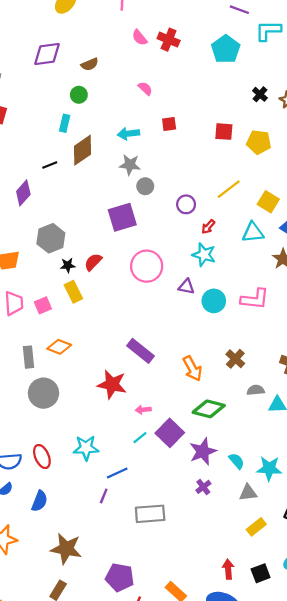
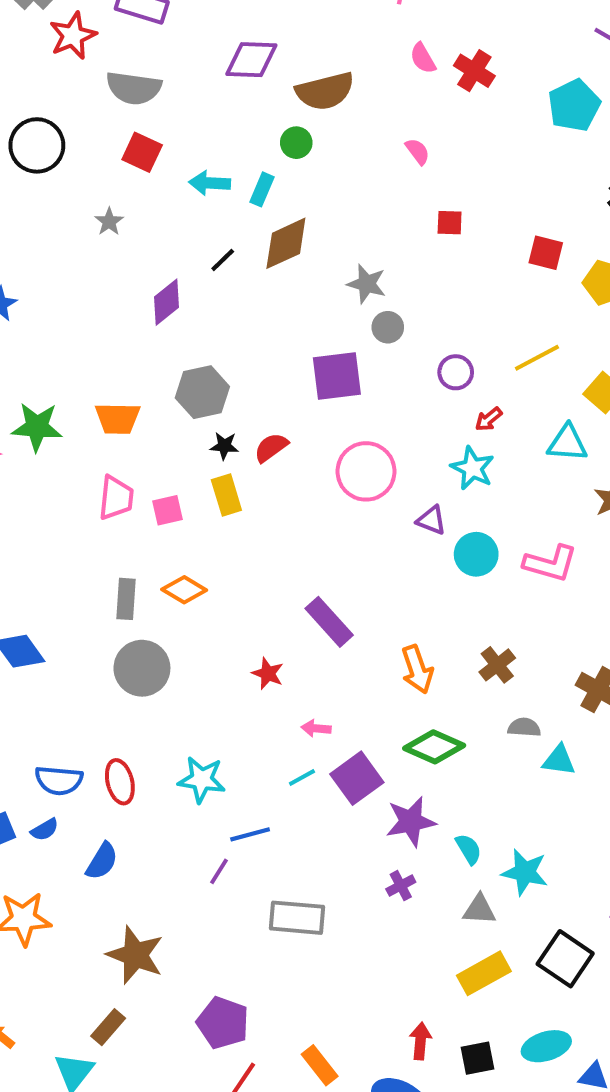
brown semicircle: (90, 64) -> (325, 91), size x1.8
cyan arrow: (128, 134) -> (210, 183), moved
black line: (50, 165) -> (223, 260), turned -32
red star: (112, 384) -> (268, 673), size x0.6
yellow rectangle: (256, 527) -> (484, 973), size x1.4

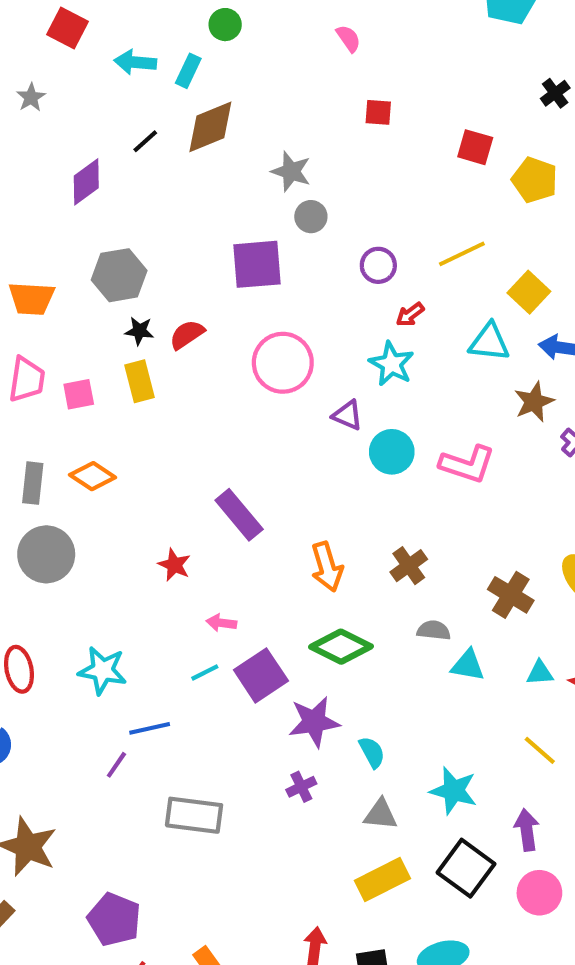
cyan star: (525, 872) -> (454, 791), moved

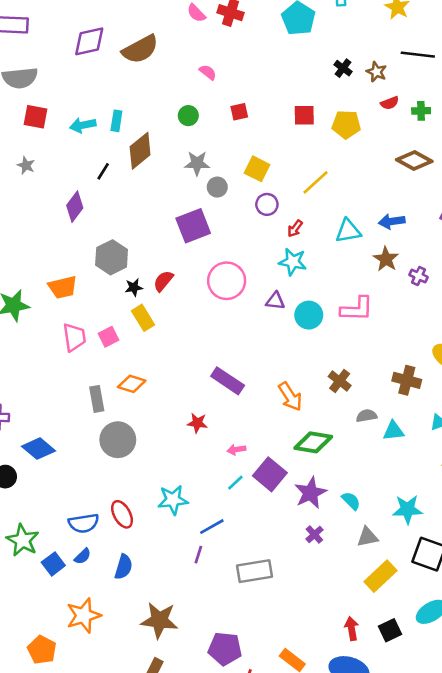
green circle: (225, 25) -> (188, 116), moved
yellow square: (529, 292) -> (257, 169), moved

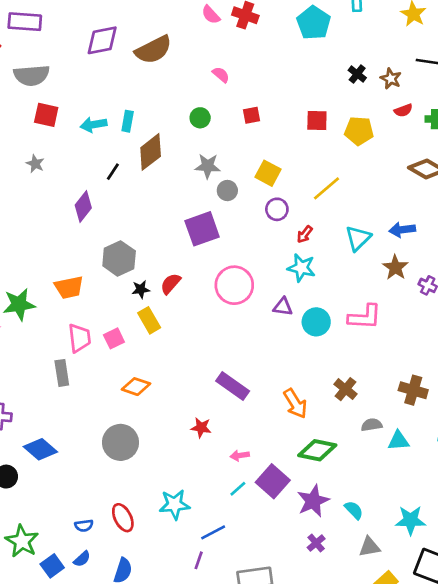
cyan triangle: (348, 231) -> (358, 238), turned -36
gray rectangle: (97, 399) -> (62, 373), moved
blue semicircle: (84, 523) -> (84, 526), size x0.6

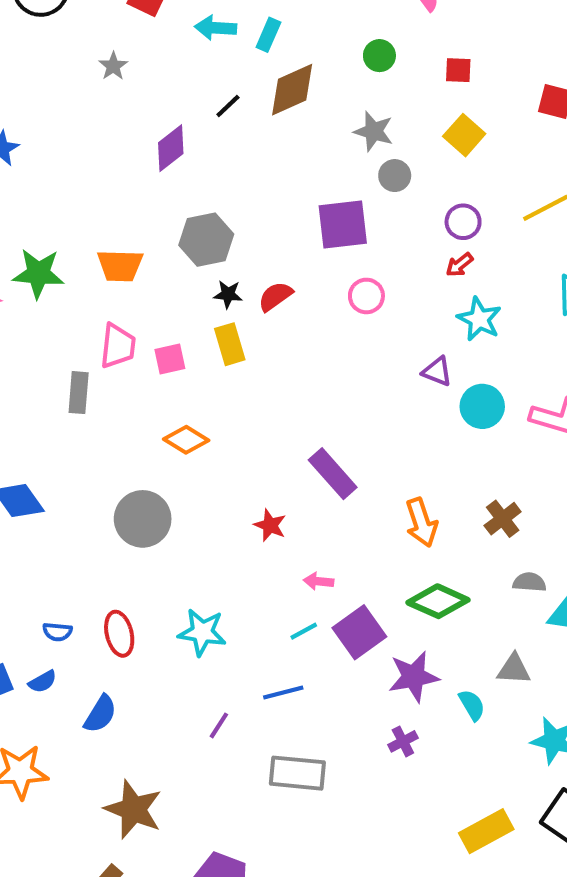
yellow square: (268, 173) -> (464, 135), moved
red arrow: (305, 234) -> (459, 265), moved
pink circle: (234, 285) -> (366, 296), moved, size x0.6
blue line: (213, 532) -> (283, 693), moved
gray triangle: (369, 547) -> (514, 669), moved

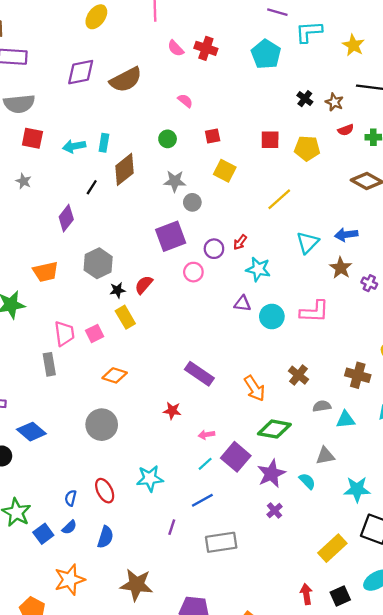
purple circle: (463, 222) -> (214, 249), moved
orange trapezoid: (120, 266) -> (46, 272), moved
blue semicircle: (57, 632) -> (71, 498), turned 112

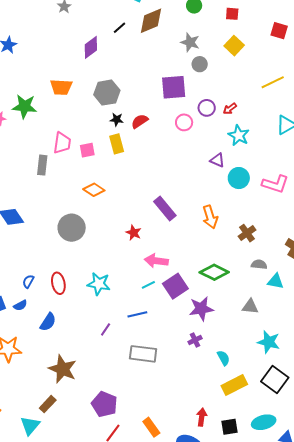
orange arrow: (255, 388) -> (210, 217), moved
pink arrow: (206, 435) -> (156, 261), size x1.6
cyan semicircle: (307, 481) -> (223, 358), moved

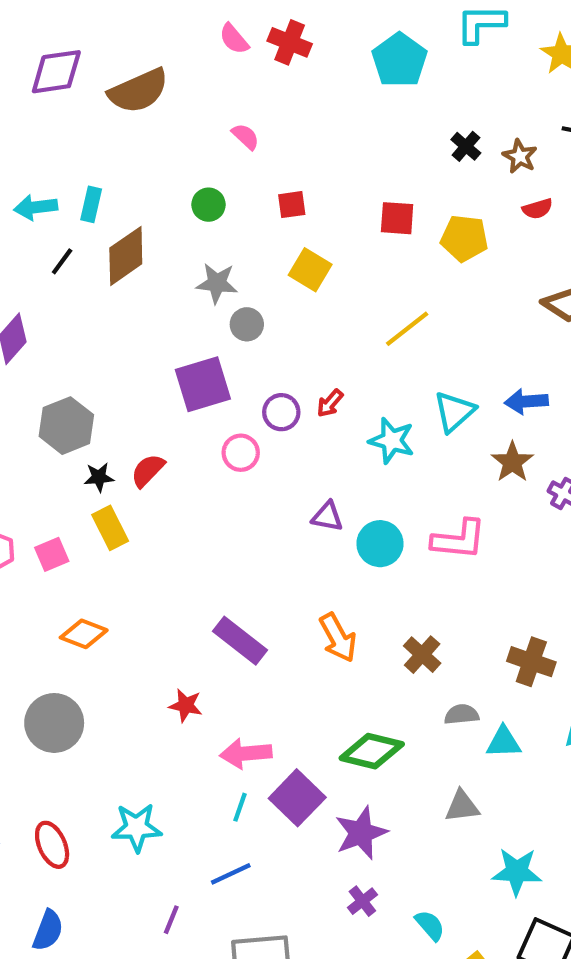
black line: (119, 28) -> (62, 261), moved
cyan star: (239, 135) -> (392, 441), moved
cyan line: (148, 285) -> (240, 807), turned -32

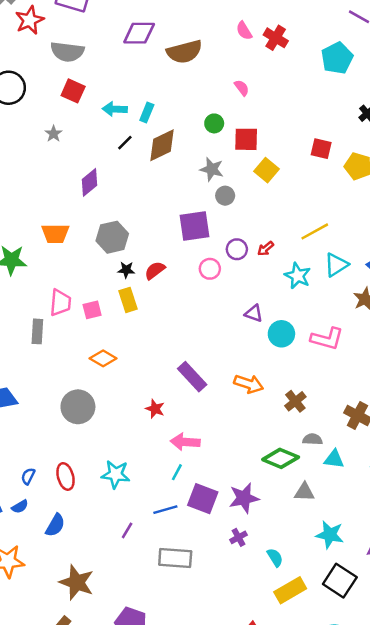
red square: (292, 205) -> (246, 139), moved, size x1.5
yellow line: (407, 329) -> (315, 231), moved
orange arrow: (338, 638) -> (249, 384), turned -52
green diamond: (372, 751) -> (281, 458), moved
purple square: (297, 798) -> (203, 499), moved, turned -32

